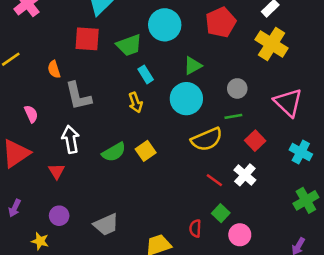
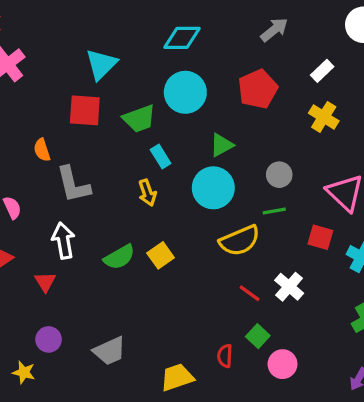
yellow cross: (272, 44) -> (324, 117), size x0.7
red square: (255, 141) -> (320, 237), moved, turned -30

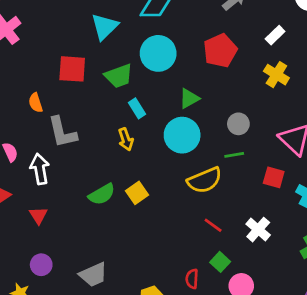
cyan triangle: (101, 64) -> (105, 27), moved
white arrow: (63, 241) -> (40, 169), moved
white cross: (289, 287) -> (258, 230), moved

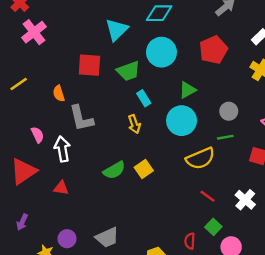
red triangle: (38, 215) -> (61, 188), turned -49
purple circle: (41, 265) -> (67, 239), moved

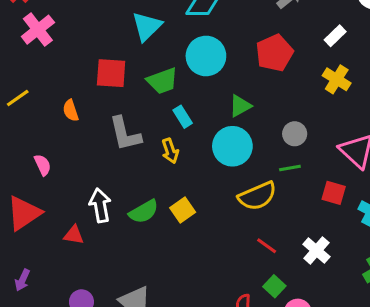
gray L-shape: (81, 118) -> (125, 134), moved
white arrow: (62, 149) -> (100, 205), moved

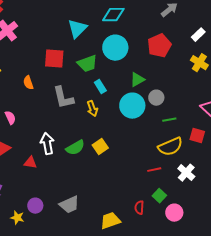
gray circle: (295, 134) -> (156, 98), moved
yellow semicircle: (257, 196) -> (170, 147), moved
red line: (267, 246) -> (154, 170), turned -48

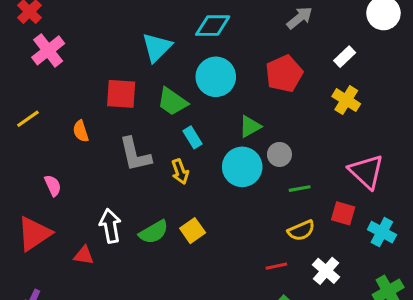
green trapezoid: (87, 64) -> (172, 102), turned 55
yellow semicircle: (170, 147) -> (301, 231), size x0.7

